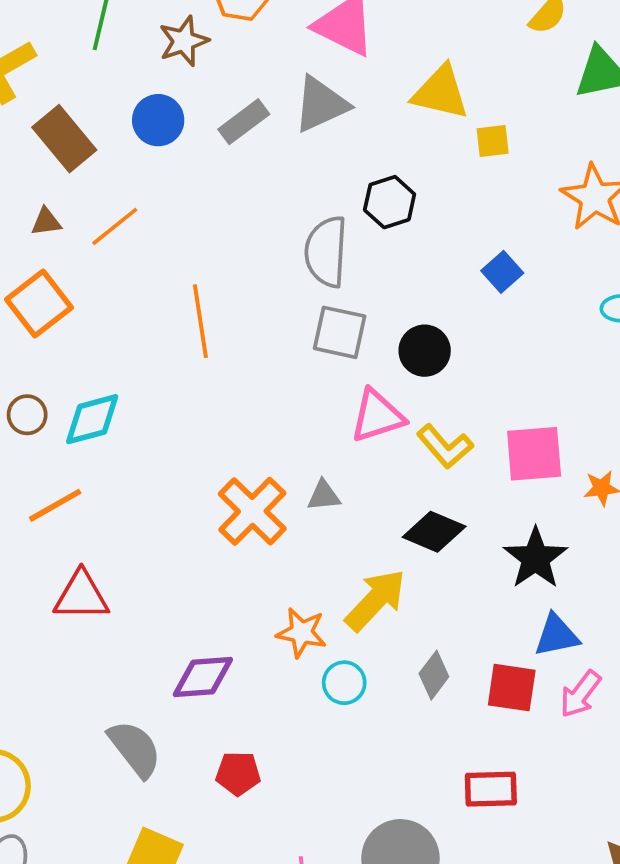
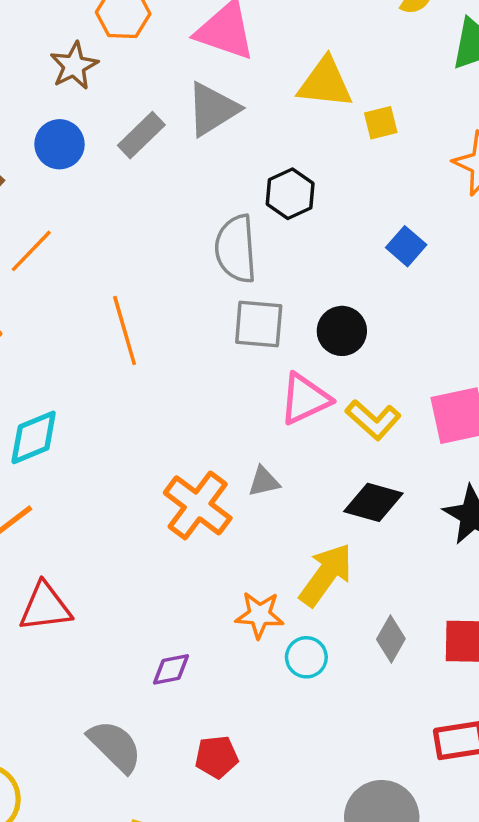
purple diamond: (203, 677) -> (171, 669), size x0.7

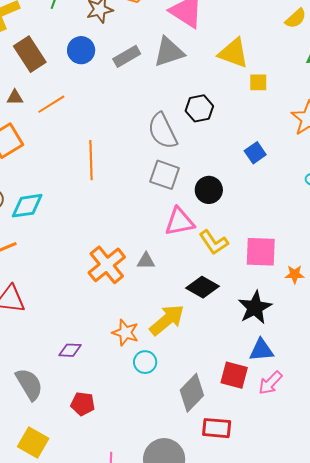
gray semicircle: (236, 249) -> (162, 131), turned -36
gray diamond: (391, 639) -> (192, 393), moved, size x1.5

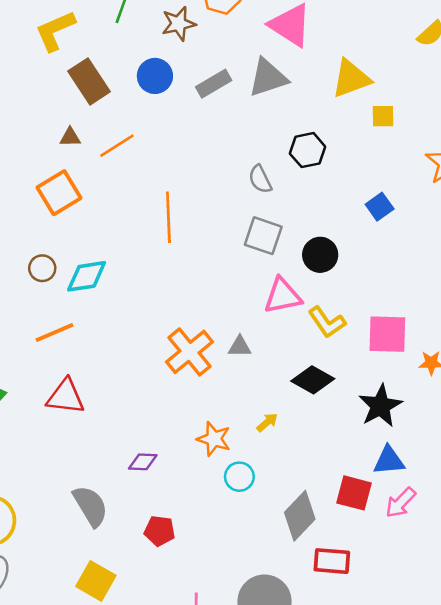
yellow triangle: (233, 53) -> (351, 79), turned -40
gray semicircle: (162, 131) -> (260, 179), size x0.6
yellow arrow: (167, 320) -> (267, 422), size x0.5

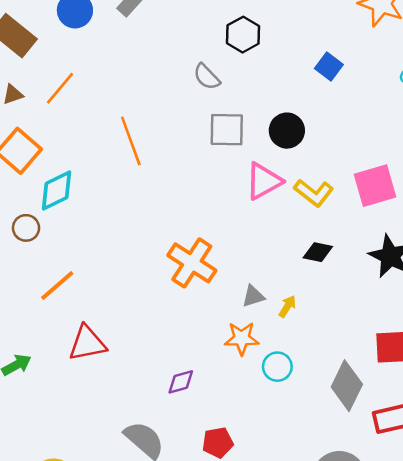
cyan diamond: (87, 276) -> (57, 190), moved
gray triangle: (240, 347) -> (253, 296), moved
black diamond: (313, 380) -> (318, 252), size x0.7

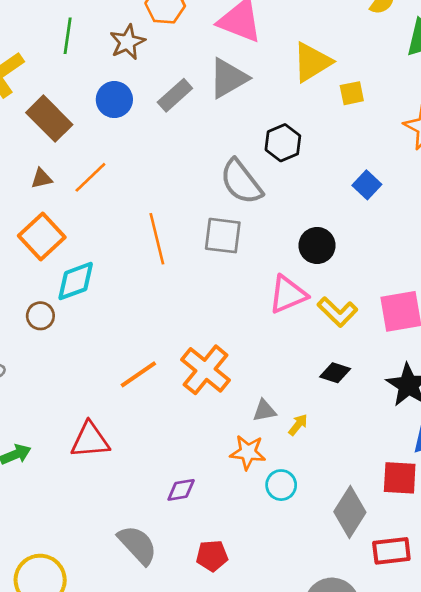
gray semicircle: (207, 77) -> (241, 182), size x1.6
gray square: (227, 130) -> (223, 236), moved
orange line: (57, 285) -> (138, 374), moved

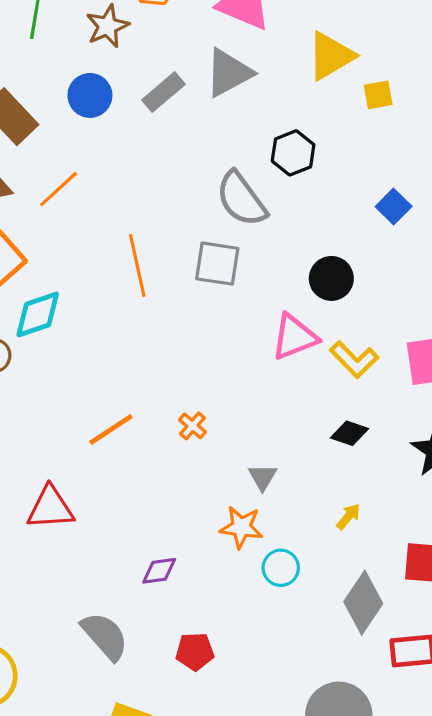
orange cross: (206, 370) -> (192, 426), size x0.5
gray triangle: (264, 411) -> (263, 477), turned -50
yellow arrow: (298, 425) -> (348, 517), moved

